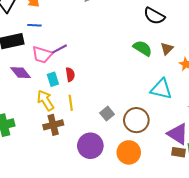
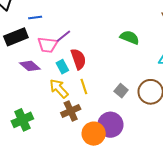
green semicircle: (143, 48) -> (130, 37), moved
red semicircle: (70, 74) -> (78, 59), size x1.5
orange circle: (129, 152) -> (94, 134), moved

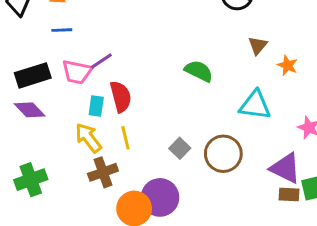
black rectangle: (16, 37) -> (33, 75), moved
purple diamond: (30, 66) -> (30, 110), moved
cyan rectangle: (62, 67) -> (96, 106), turned 32

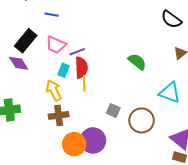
purple line: (101, 61) -> (77, 52), moved
black rectangle: (33, 75) -> (26, 41), turned -45
yellow line: (125, 138) -> (84, 83), moved
gray square: (180, 148) -> (113, 111), turned -32

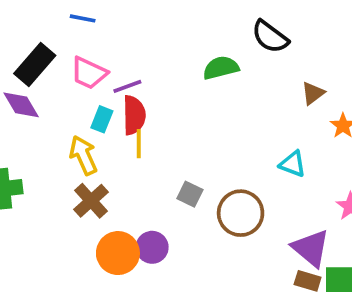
black semicircle: (171, 19) -> (270, 37), moved
green semicircle: (137, 62) -> (221, 68), moved, turned -54
cyan triangle: (170, 93) -> (293, 164), size x0.7
brown cross: (59, 115) -> (91, 201), turned -36
purple circle: (93, 140) -> (152, 247), size x0.7

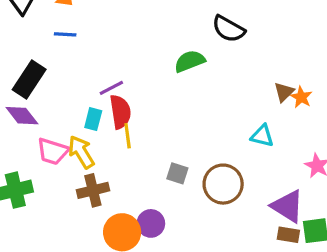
pink trapezoid: (89, 73) -> (53, 151), moved
brown triangle: (313, 93) -> (284, 92), moved
brown cross: (91, 201) -> (93, 190), turned 36

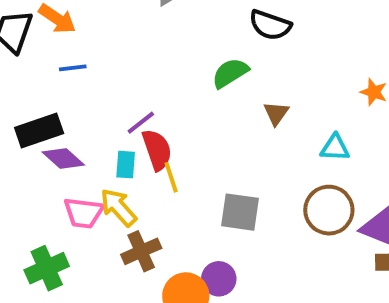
black rectangle: (29, 79) -> (39, 131), turned 48
brown triangle: (284, 92) -> (276, 113), moved
purple diamond: (22, 116) -> (63, 159), moved
gray square: (177, 173) -> (240, 212), size x1.5
brown circle: (223, 184) -> (329, 210), moved

